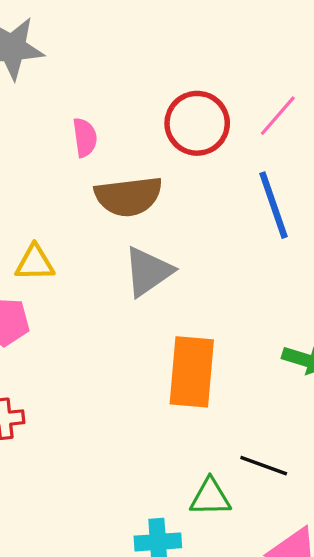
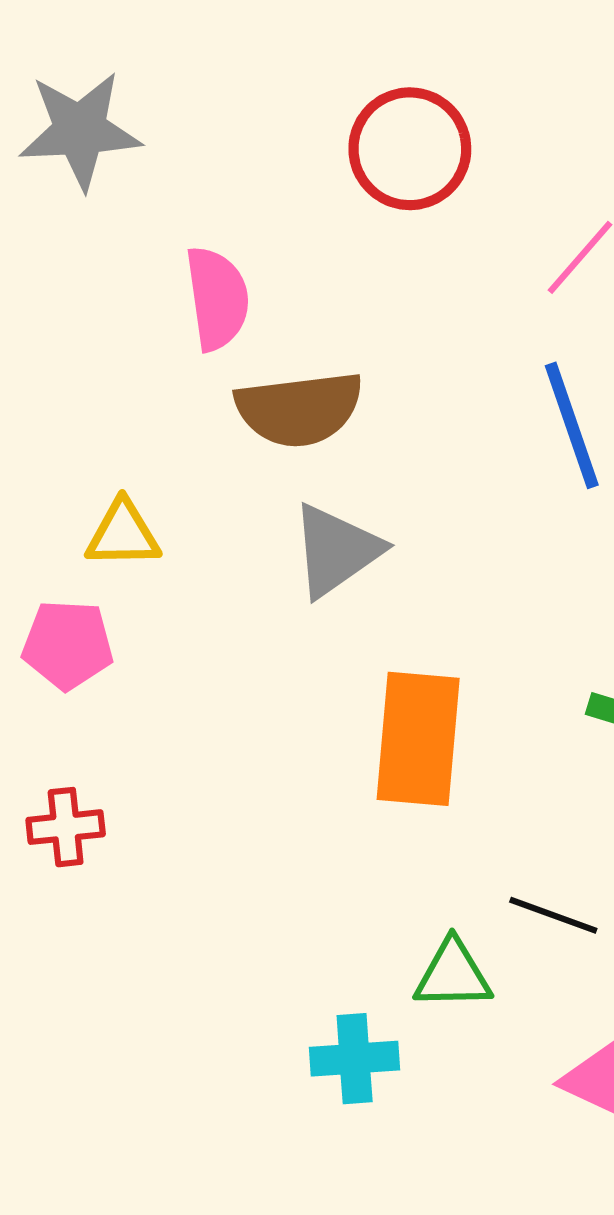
red circle: (197, 123) -> (410, 149), moved
pink semicircle: (85, 137) -> (217, 298), size x1.4

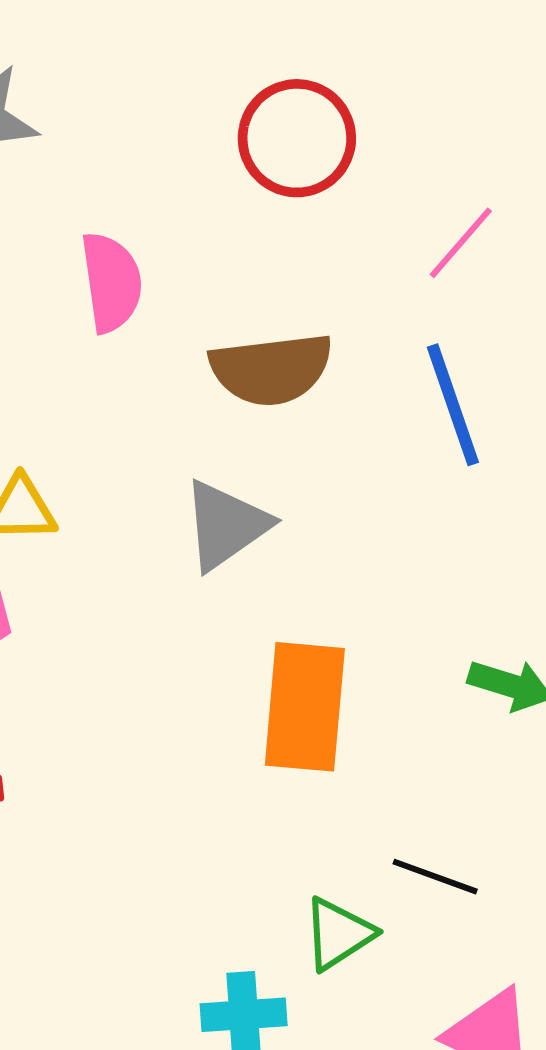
brown semicircle: (299, 409) -> (271, 369), moved
green triangle: (453, 975) -> (338, 934), turned -32

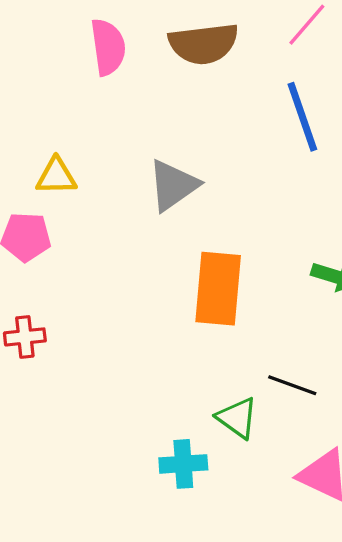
brown semicircle: (271, 369) -> (204, 44), moved
green triangle: (338, 934) -> (237, 418), turned -51

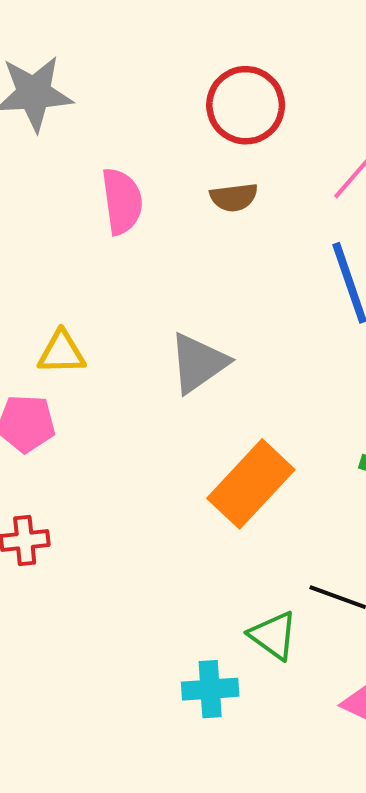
brown semicircle: (204, 44) -> (234, 197), size x0.6
orange rectangle: (218, 289) -> (251, 484), turned 38

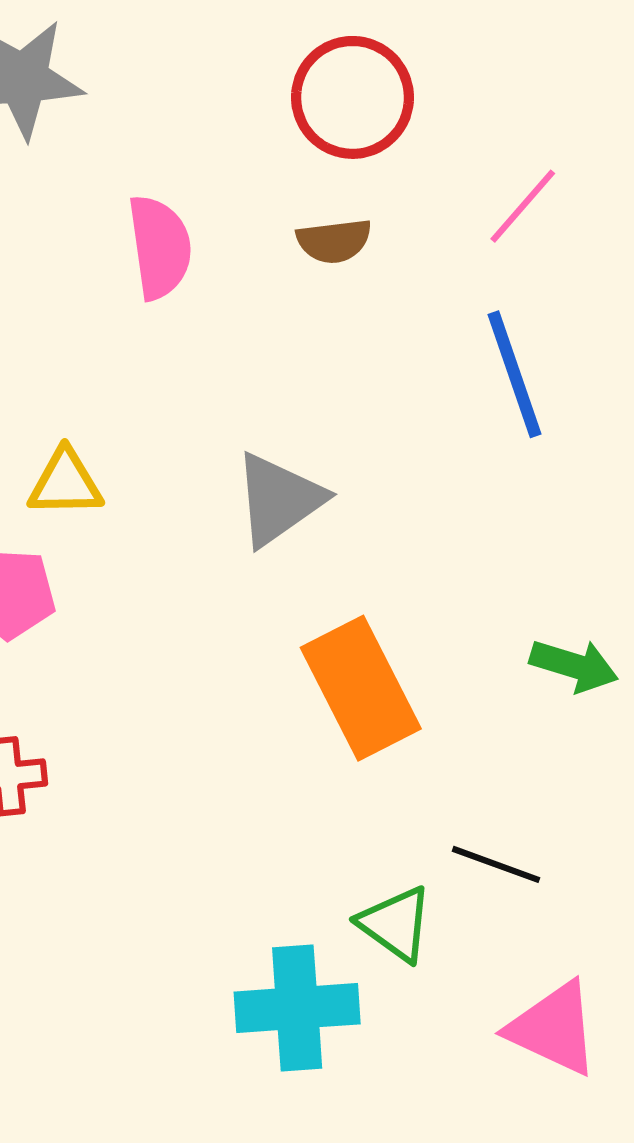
orange rectangle: (251, 484) -> (361, 688), turned -70
cyan cross: (210, 689) -> (297, 1008), size x1.4

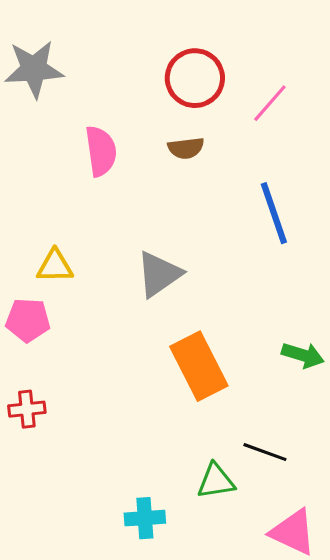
pink line: (523, 206) -> (270, 103), moved
green triangle: (396, 924) -> (216, 481), turned -45
cyan cross: (297, 1008) -> (145, 518), moved, size x0.7

